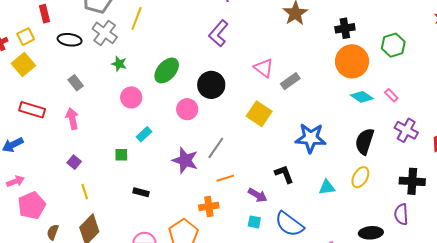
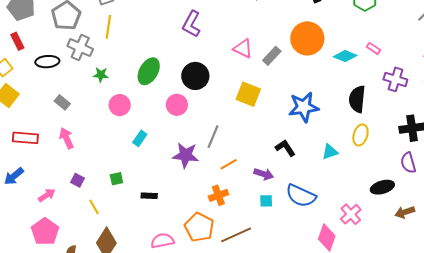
orange circle: (352, 61) -> (307, 38), moved
green square: (121, 155) -> (116, 179), moved
pink arrow: (15, 181) -> (47, 195), moved

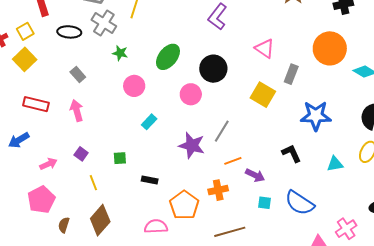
gray rectangle: (272, 56) -> (291, 74), moved, turned -30
purple arrow: (264, 174) -> (255, 175), moved
orange pentagon: (199, 227) -> (184, 205), moved

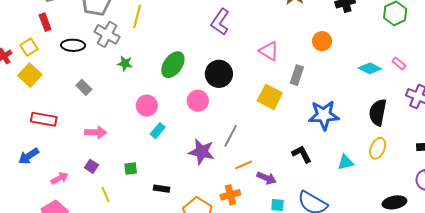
orange circle: (330, 48) -> (322, 41), moved, size x0.6
pink circle: (134, 86) -> (147, 106), moved
pink arrow: (77, 111) -> (96, 132), moved, turned 110

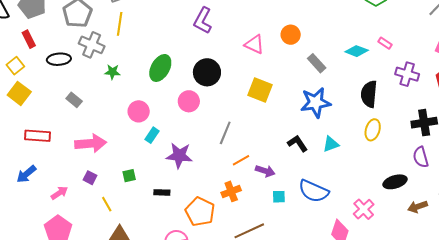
orange circle: (322, 41) -> (291, 35), moved
gray rectangle: (297, 75) -> (317, 63), moved, turned -54
pink arrow: (96, 132) -> (91, 143), size x1.4
purple star: (202, 152) -> (179, 156), moved
cyan triangle: (346, 162) -> (331, 144), moved

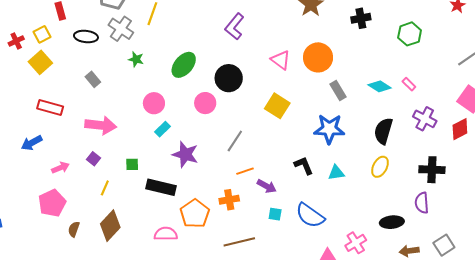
orange circle: (291, 35) -> (318, 57), size x1.5
black rectangle: (162, 192) -> (161, 187), size x1.8
yellow line: (107, 204) -> (105, 188), turned 42

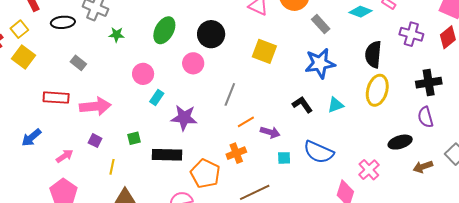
red rectangle: (50, 107) -> (56, 98), moved
yellow ellipse: (380, 167) -> (377, 90), size x1.4

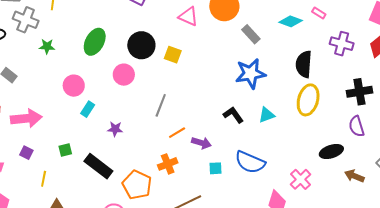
yellow square: (264, 51) -> (173, 55), moved, size x0.7
purple star: (184, 118) -> (115, 129), size x0.6
black rectangle: (167, 155) -> (98, 166), turned 36
brown arrow: (423, 167) -> (354, 176), turned 42

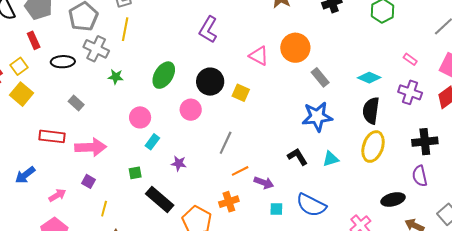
pink rectangle: (319, 13) -> (410, 59), moved
cyan diamond: (291, 21) -> (369, 78), moved
green square: (65, 150) -> (135, 173), moved

